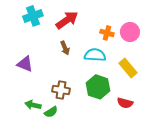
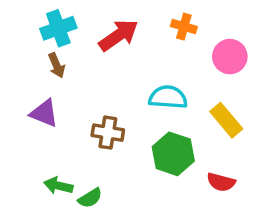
orange cross: (107, 33) -> (184, 27), moved
brown arrow: (65, 48) -> (57, 65), moved
brown cross: (61, 90) -> (108, 133), moved

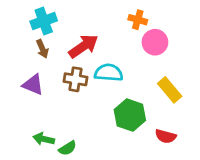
red arrow: (118, 35) -> (83, 46), moved
pink circle: (230, 57) -> (155, 42), moved
cyan semicircle: (168, 97) -> (109, 73), moved
brown cross: (108, 133) -> (75, 79), moved

